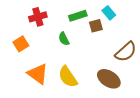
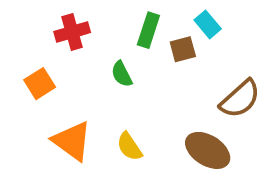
green rectangle: (78, 16) -> (148, 30), turned -54
yellow semicircle: (68, 77) -> (129, 147), size x0.7

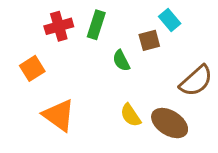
green rectangle: (148, 30) -> (96, 25), moved
green semicircle: (122, 74) -> (121, 61), moved
yellow semicircle: (129, 147) -> (131, 115), moved

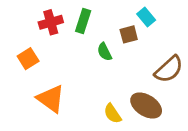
yellow semicircle: (131, 115) -> (113, 114), moved

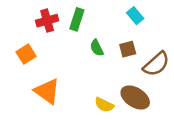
brown square: (129, 34) -> (128, 49), moved
yellow semicircle: (113, 114) -> (104, 105), turned -30

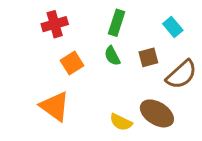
cyan rectangle: (135, 16) -> (173, 27), moved
green rectangle: (77, 19) -> (117, 23), moved
orange square: (26, 54) -> (72, 63), moved

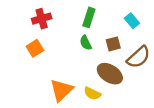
orange square: (72, 63) -> (35, 48), moved
orange triangle: (55, 106) -> (61, 90), moved, turned 40
brown ellipse: (157, 113) -> (110, 74), moved

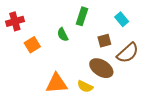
red cross: (42, 19) -> (15, 21), moved
green semicircle: (86, 43) -> (63, 35), moved
orange triangle: (61, 90) -> (57, 83), turned 40

